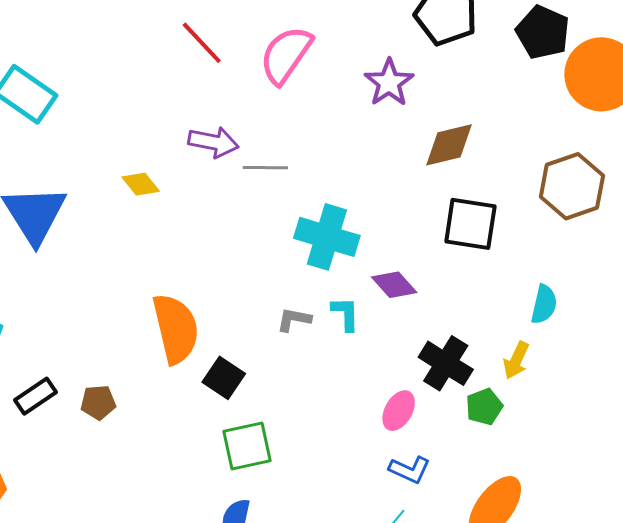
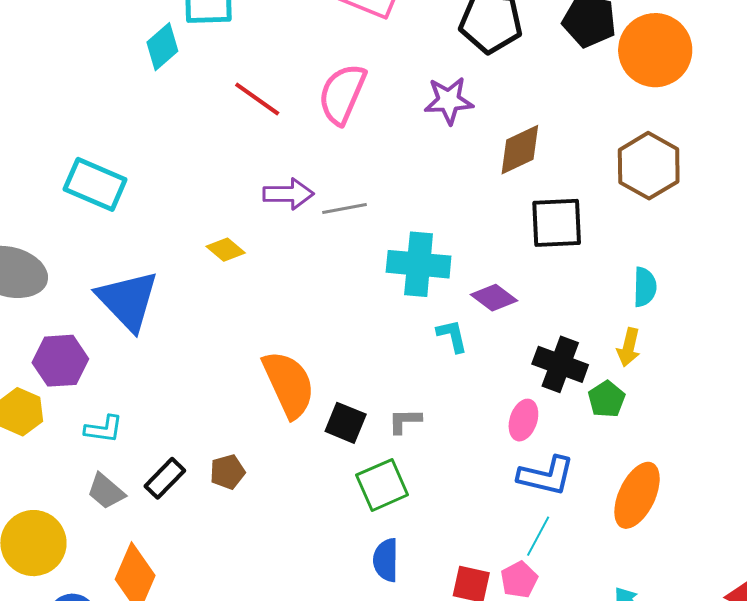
purple star: (389, 83) -> (449, 101), turned -30
gray L-shape: (294, 319) -> (405, 421), moved
blue L-shape: (410, 470) -> (546, 476), size x1.4

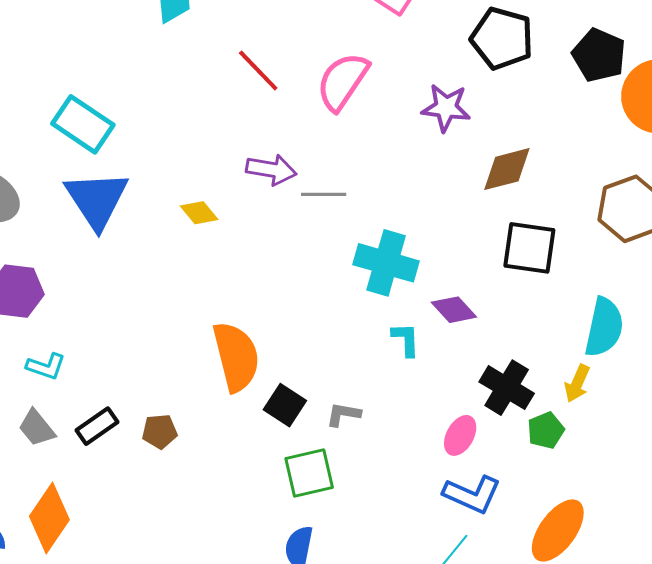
cyan semicircle: (645, 287) -> (604, 327), size x1.5
blue triangle: (128, 300) -> (97, 200), moved

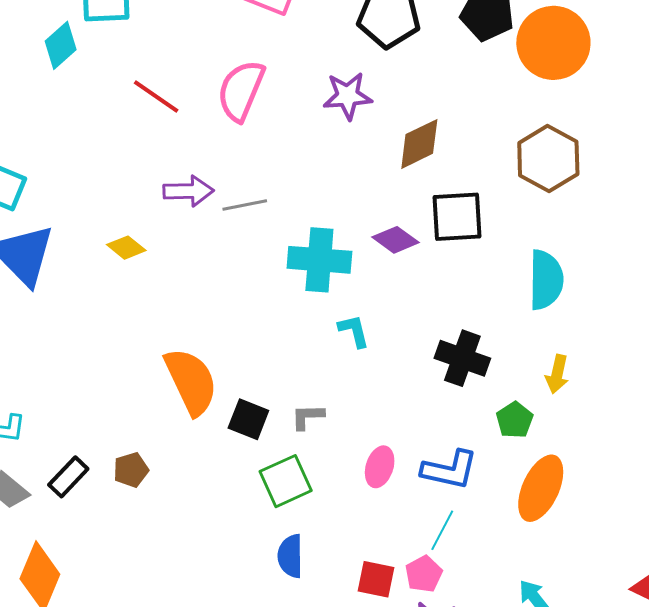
purple diamond: (454, 310) -> (396, 240), moved
yellow arrow: (577, 383) -> (557, 374), moved
green pentagon: (546, 430) -> (515, 420), moved
pink ellipse: (460, 435) -> (380, 467), moved

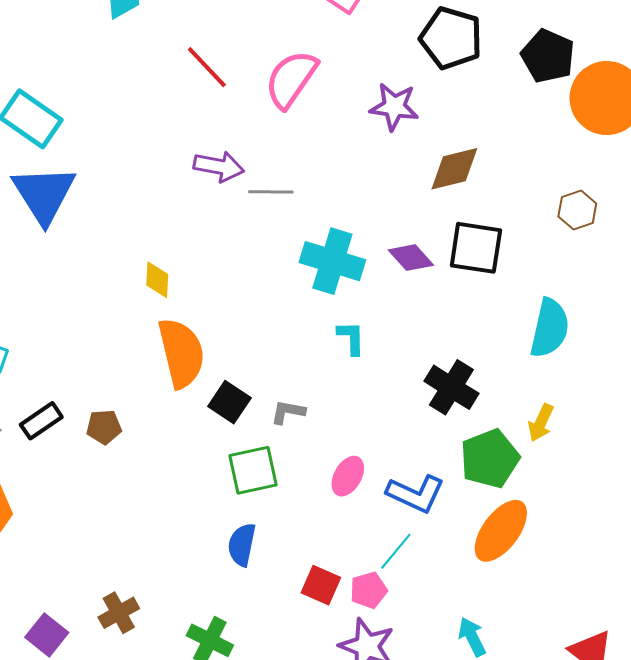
brown hexagon: (548, 158) -> (577, 210), size x0.6
yellow diamond: (126, 248) -> (157, 280), moved, turned 42
green pentagon: (515, 420) -> (490, 459), size x1.6

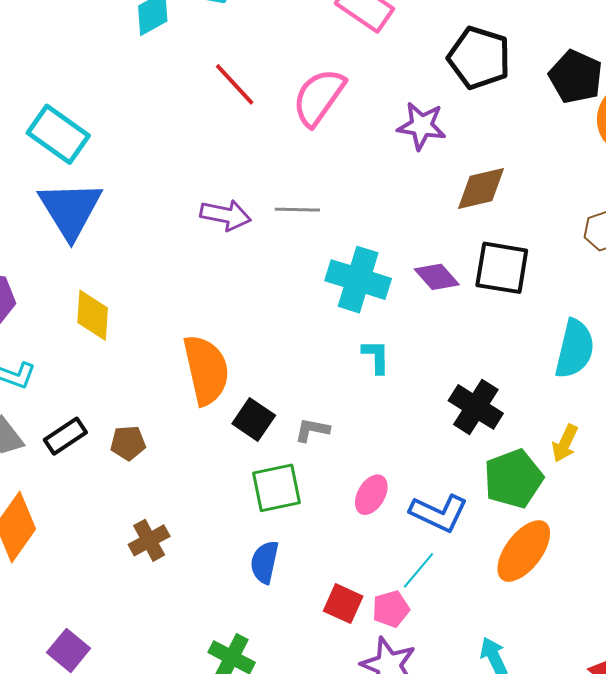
purple arrow: (219, 166) -> (225, 215), moved
yellow diamond: (157, 280) -> (93, 315), moved, size x1.4
brown cross: (119, 613) -> (149, 540), moved

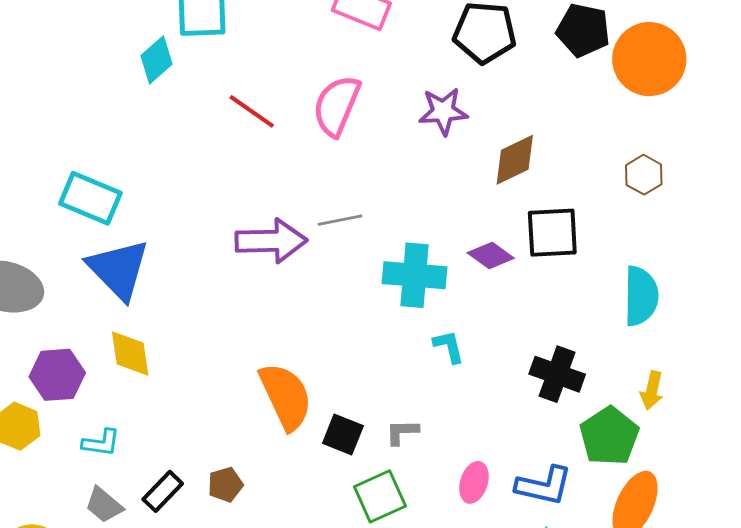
purple arrow: (225, 215) -> (271, 241), size x1.4
yellow diamond: (93, 315) -> (130, 353), moved

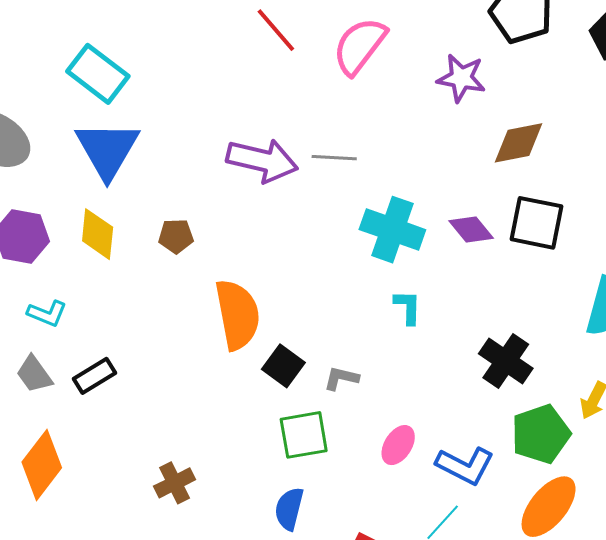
brown pentagon: (225, 485) -> (176, 236), moved

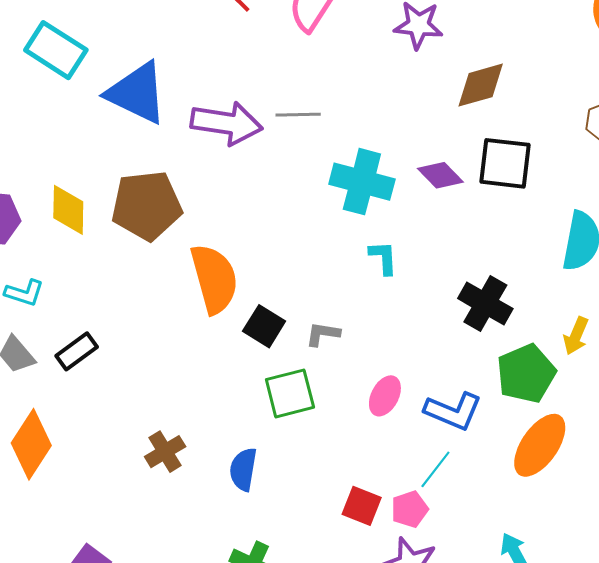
blue triangle: (107, 150) -> (137, 93), moved, turned -30
brown pentagon: (176, 236) -> (147, 205), size x2.0
blue semicircle: (289, 509) -> (243, 469), moved

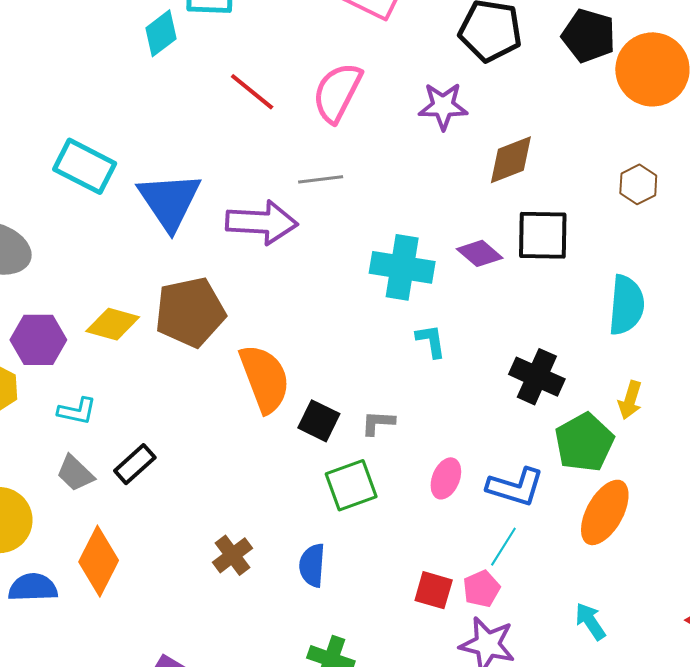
blue triangle: (137, 93) -> (170, 201), turned 36
gray line: (298, 115) -> (321, 179), moved
yellow diamond: (68, 210) -> (113, 324), turned -70

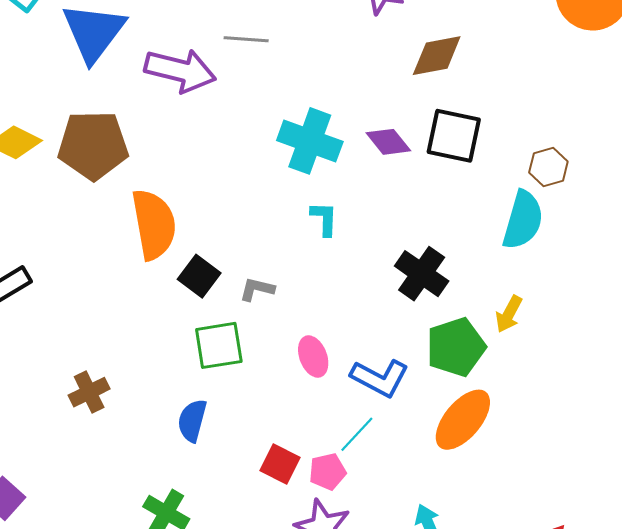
brown hexagon: (638, 184) -> (548, 167), moved
pink ellipse: (446, 478) -> (313, 357), turned -54
blue semicircle: (312, 565) -> (192, 420), moved

